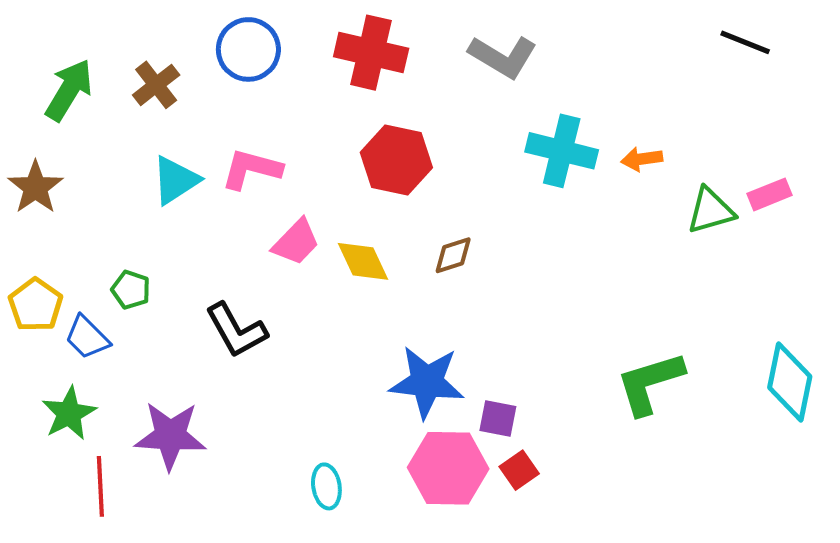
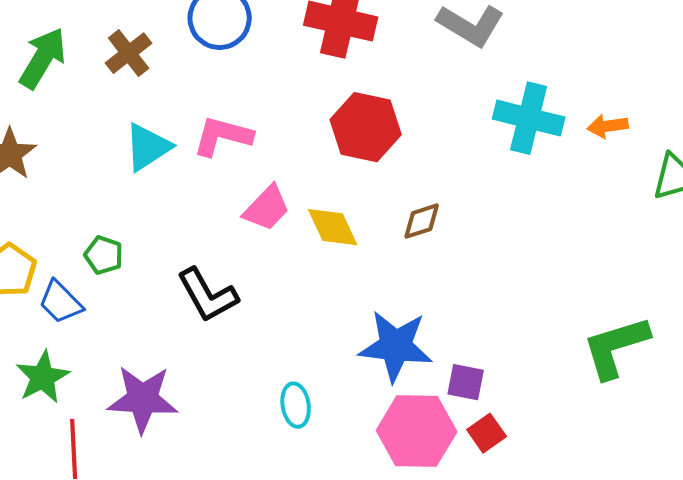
cyan ellipse: (326, 486) -> (296, 405), moved

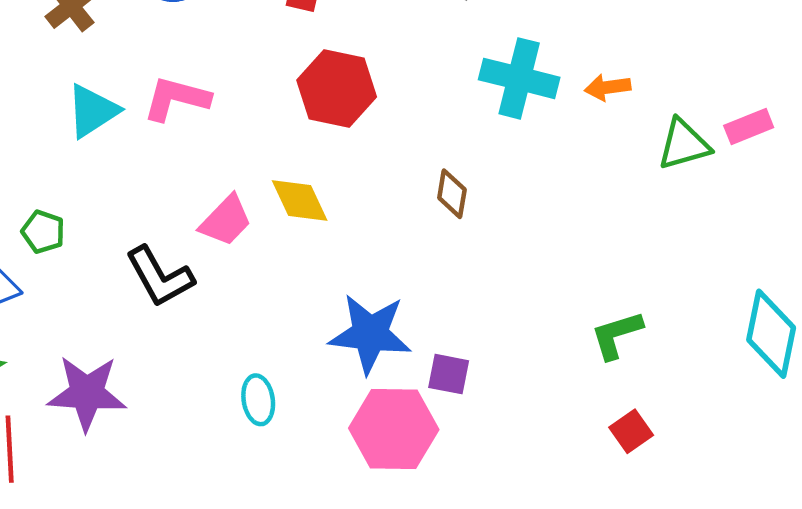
pink trapezoid: (267, 208) -> (226, 221), moved
brown diamond: (422, 221) -> (452, 194), moved, turned -63
green L-shape: (616, 347) -> (617, 335), size x0.7
red square: (487, 433) -> (631, 431), moved

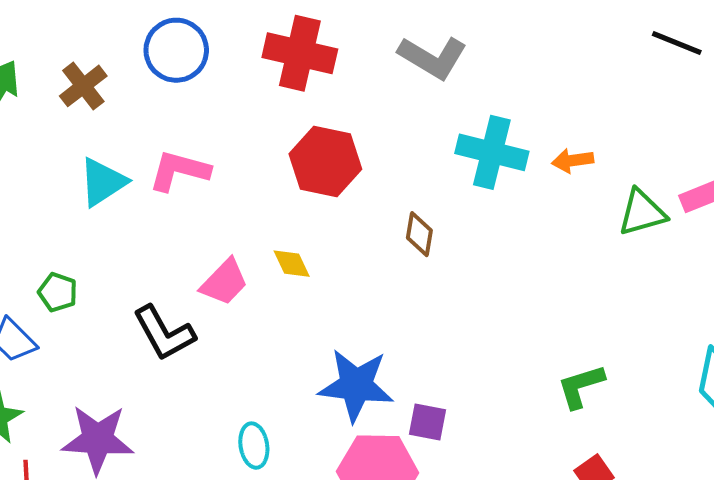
brown diamond: (452, 194) -> (419, 234), moved
yellow diamond: (300, 200) -> (292, 264), size x0.7

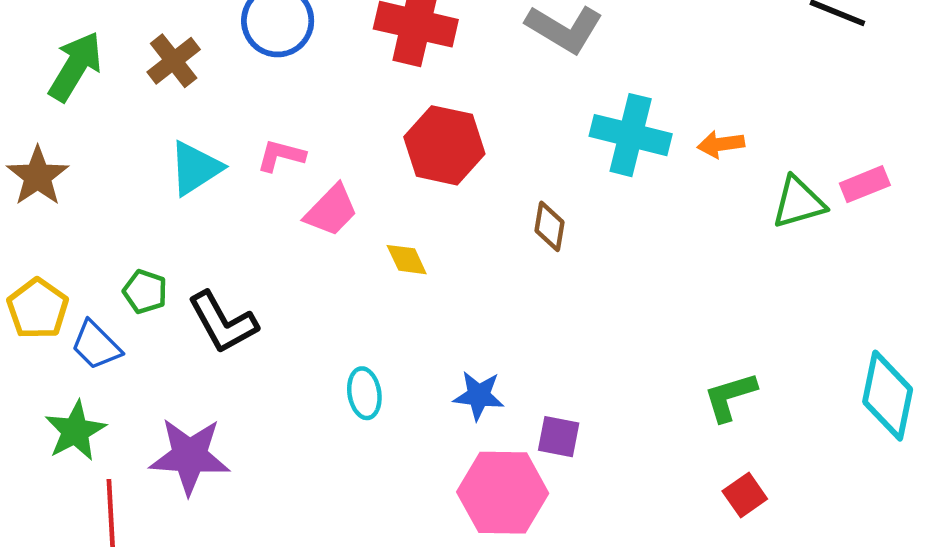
pink L-shape: (179, 171) -> (281, 156), size x0.7
pink trapezoid: (224, 282) -> (331, 210), moved
black L-shape: (164, 333) -> (223, 322), moved
blue star: (356, 385) -> (479, 396), size x0.6
cyan ellipse: (254, 446) -> (364, 393), moved

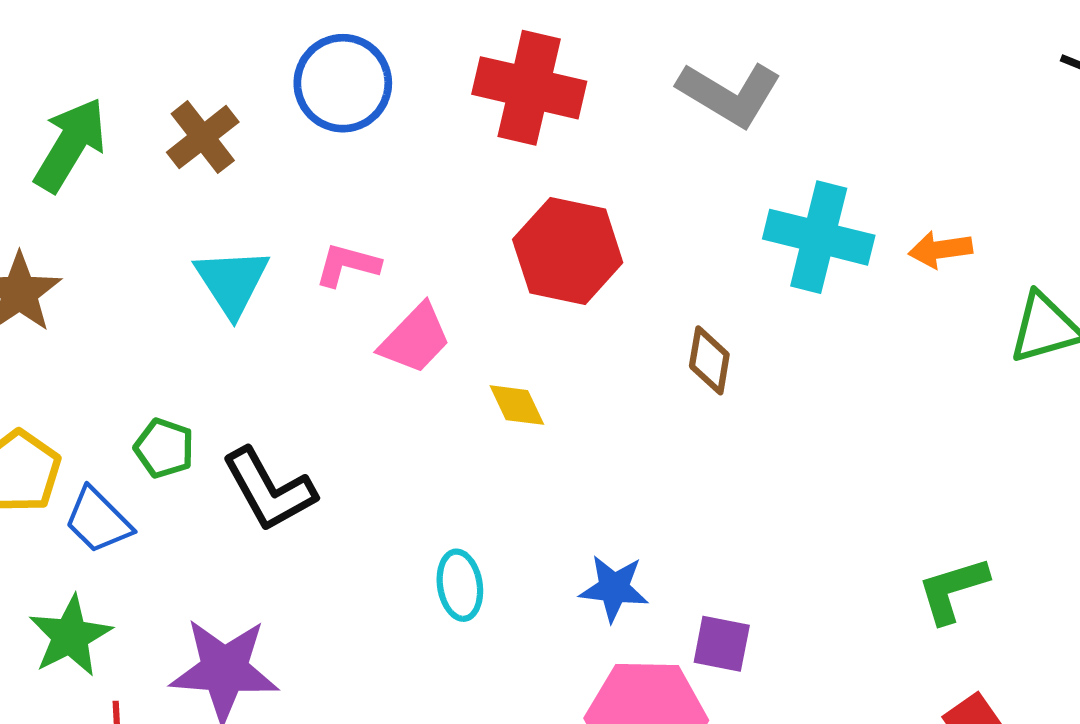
cyan triangle: (195, 168) -> (232, 282), turned -30

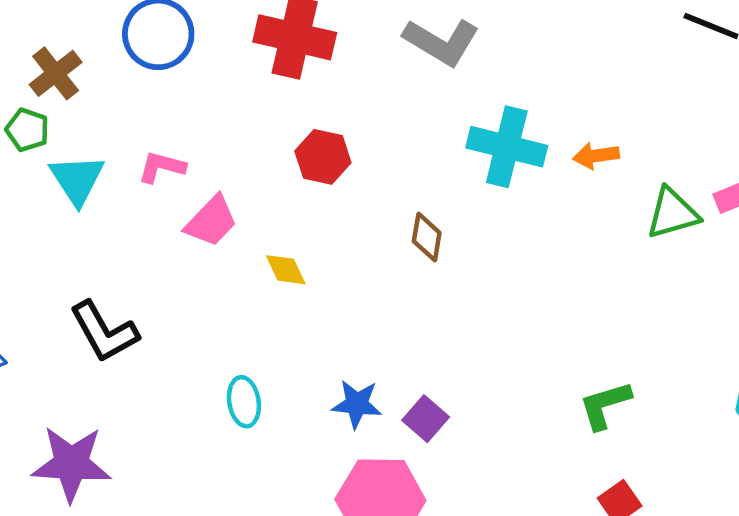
red hexagon: (568, 251) -> (323, 157), size x0.7
green pentagon: (164, 448) -> (27, 130), moved
purple square: (722, 644) -> (426, 419), moved, turned 30

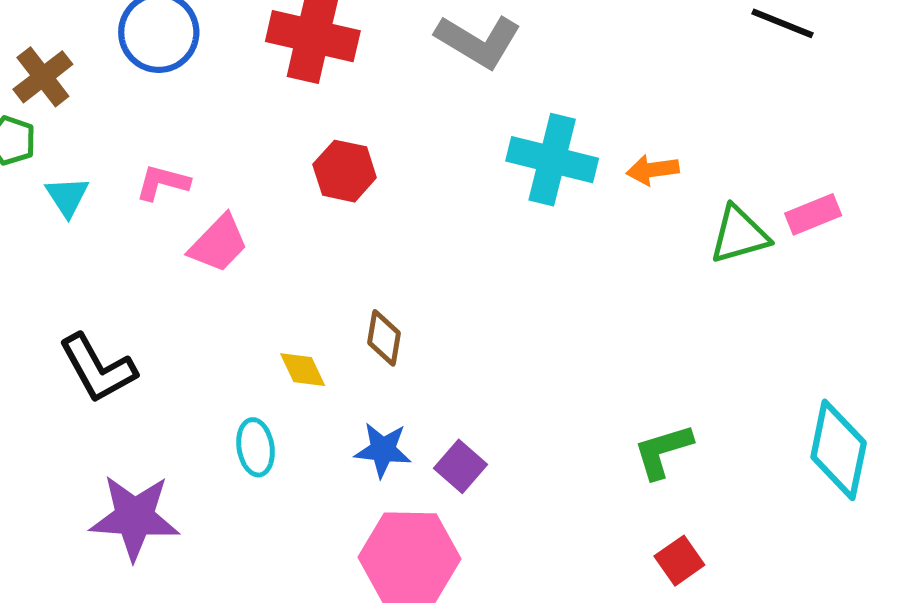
cyan triangle: (77, 179) -> (67, 197), size x0.7
brown diamond: (427, 237) -> (384, 338), moved
yellow diamond: (286, 270) -> (303, 370), moved
purple star: (71, 464) -> (135, 517), moved

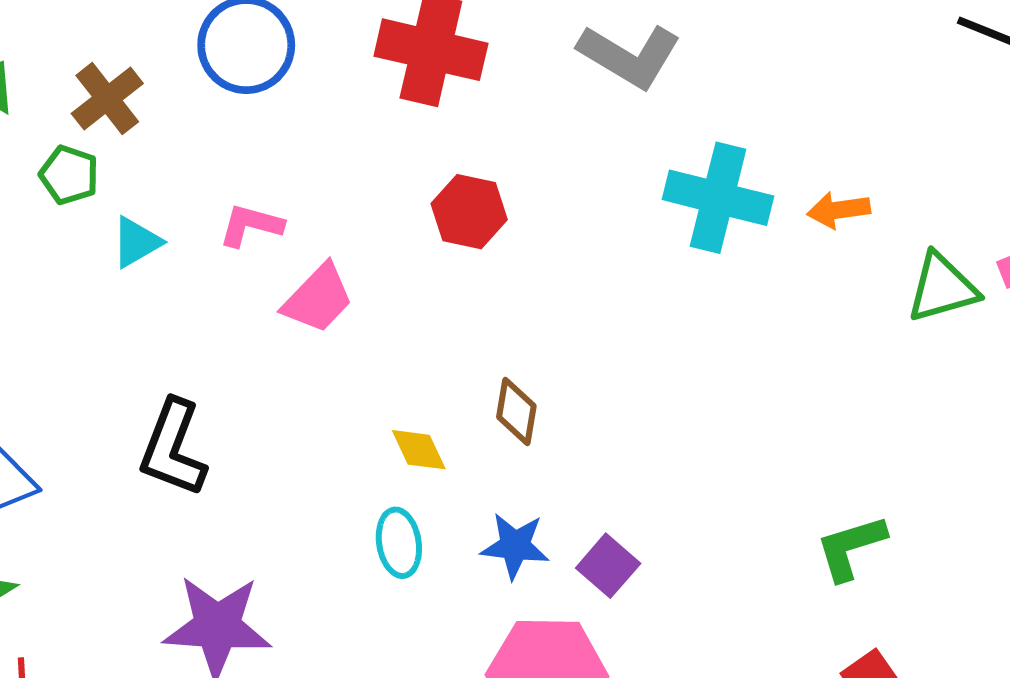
cyan triangle: (67, 197) -> (136, 242), turned 33
black L-shape: (98, 368) -> (173, 448), turned 50
cyan ellipse: (256, 447) -> (399, 543), moved

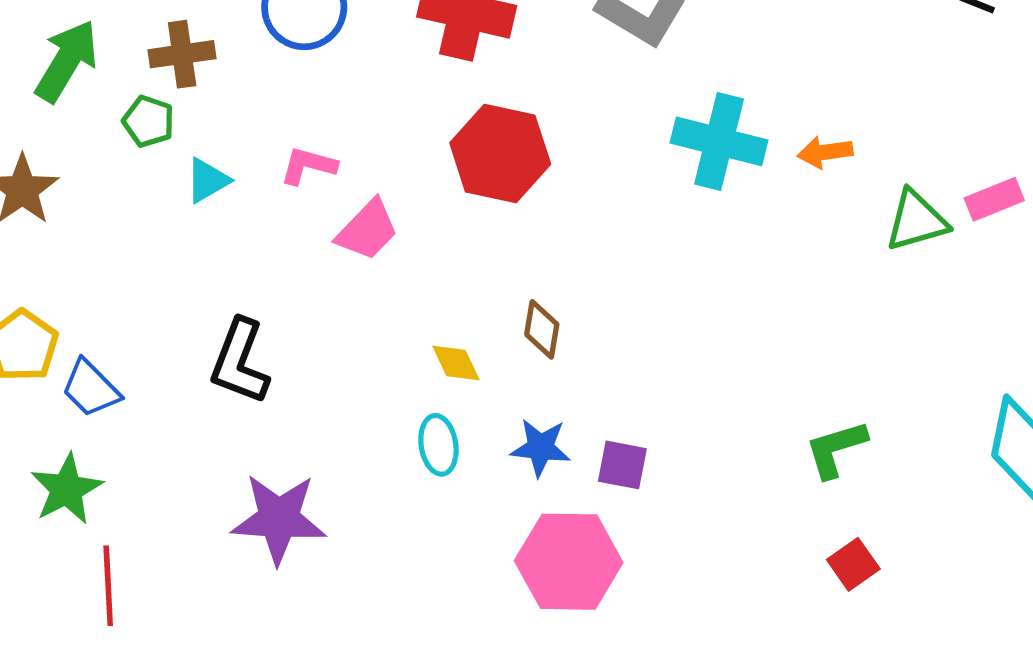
brown cross: (107, 99) -> (182, 54), turned 30
red hexagon: (469, 212) -> (500, 154), size x1.5
purple square: (608, 566) -> (622, 465), turned -30

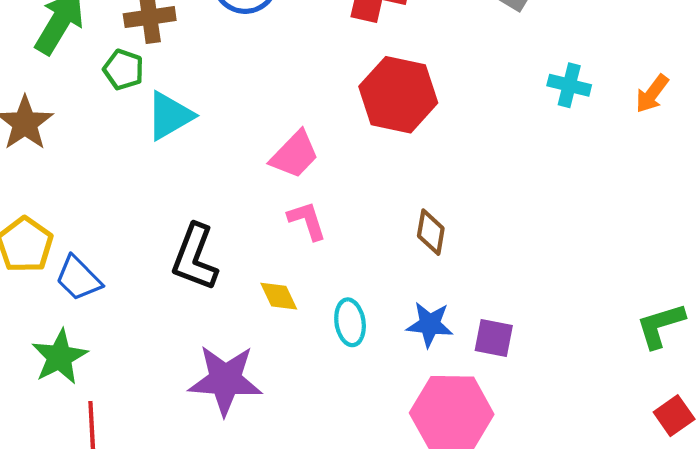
cyan cross: (719, 141) -> (569, 85), size x0.6
orange arrow: (825, 152) -> (652, 94), turned -45
pink L-shape: (308, 166) -> (307, 221), moved, turned 57
cyan triangle: (208, 180) -> (170, 116), size x1.4
yellow diamond: (456, 363) -> (279, 296), moved

